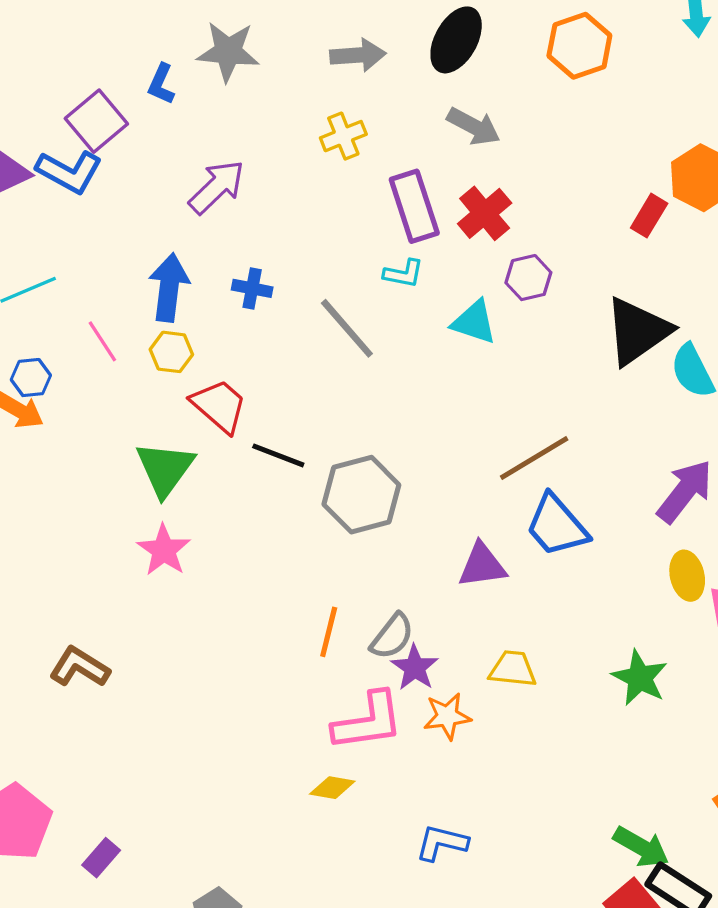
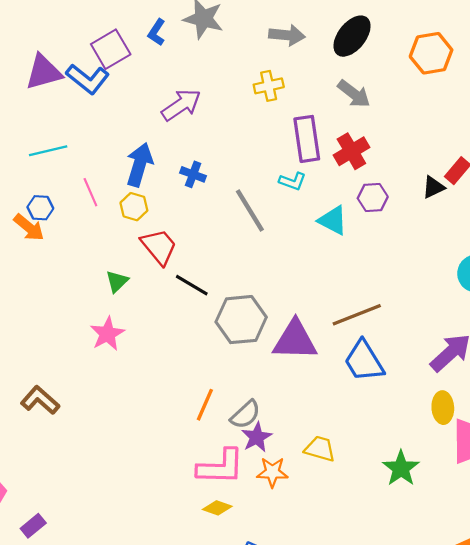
black triangle: (638, 331) -> (433, 187), moved, size x0.5
green triangle: (165, 469) -> (117, 281), size x0.6
purple triangle: (482, 565) -> (295, 340), moved, size x1.4
yellow diamond: (332, 788) -> (217, 508), moved

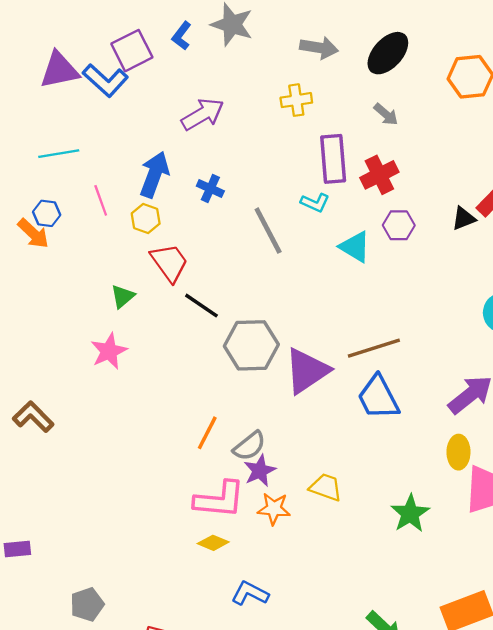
gray arrow: (354, 94) -> (386, 114), size x0.7
purple triangle: (295, 340) -> (307, 371), turned -39
purple rectangle: (33, 526) -> (17, 549), turned 30

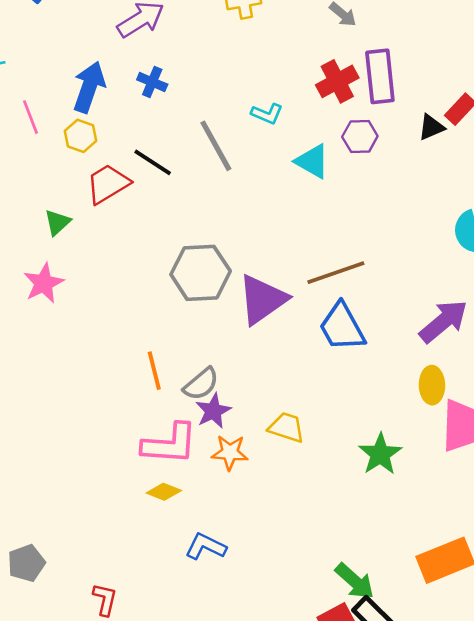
purple rectangle: (333, 159) -> (380, 76), moved
blue cross: (210, 188) -> (152, 82), moved
red trapezoid: (169, 263) -> (108, 184), turned -84
black line: (201, 306) -> (153, 162), moved
orange line: (207, 433) -> (154, 371), turned -40

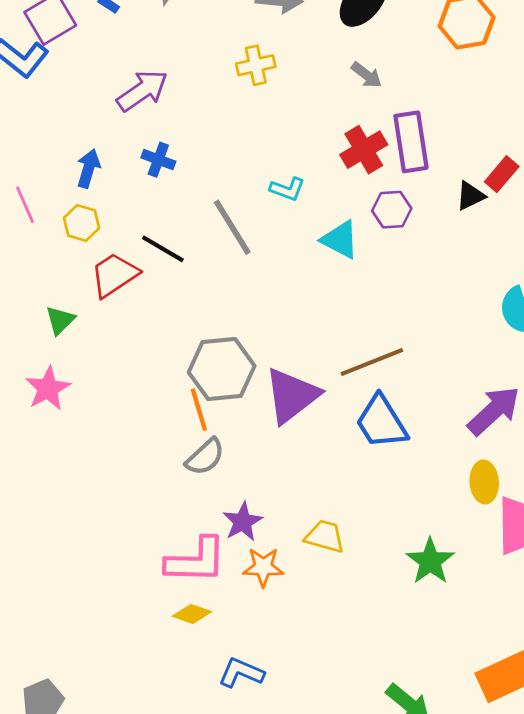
blue arrow: (89, 87) -> (88, 168), size x0.7
orange line: (154, 371) -> (199, 410), moved
gray semicircle: (201, 384) -> (205, 457), moved

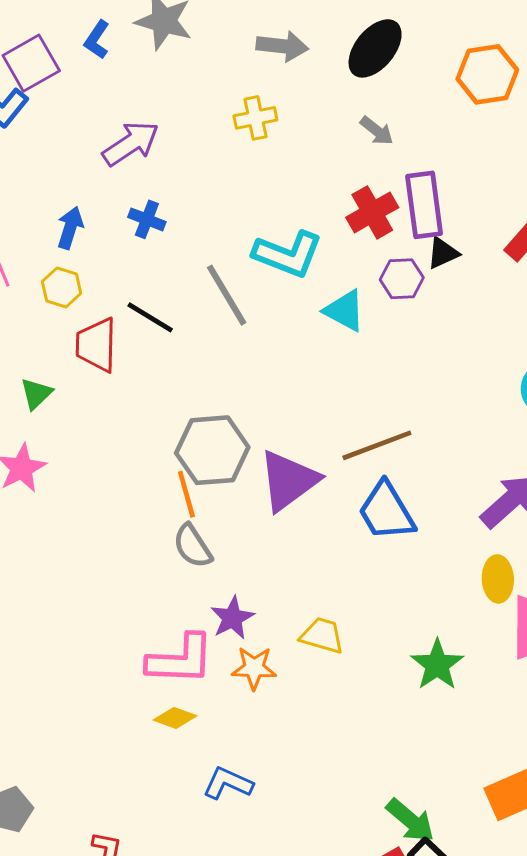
cyan L-shape: (287, 189) -> (288, 254), size x1.8
black triangle: (470, 196) -> (443, 253), moved
red trapezoid: (114, 275) -> (97, 345), turned -56
gray semicircle: (205, 457) -> (193, 546), turned 99

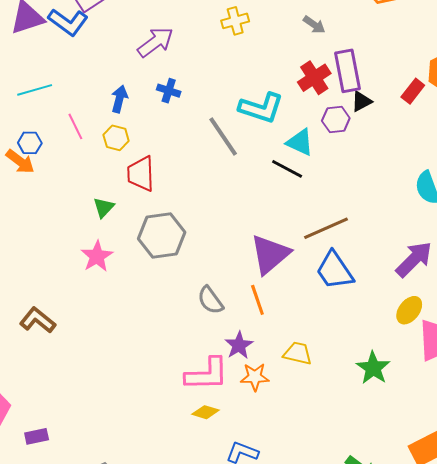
black line: (150, 317) -> (287, 169), moved
gray hexagon: (212, 450) -> (162, 236), moved
orange line: (186, 494) -> (257, 300), moved
yellow ellipse: (498, 579) -> (409, 310), turned 44

